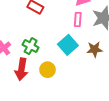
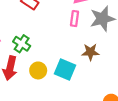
cyan square: (68, 45) -> (65, 70), moved, turned -30

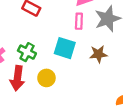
cyan square: (65, 70) -> (65, 48), moved

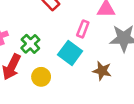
pink rectangle: (79, 21) -> (83, 29), moved

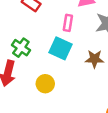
yellow circle: (41, 77) -> (45, 84), moved

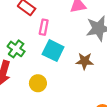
pink rectangle: (68, 23) -> (44, 27), moved

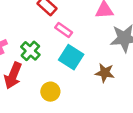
pink rectangle: (44, 27) -> (64, 30), turned -72

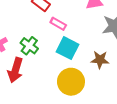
yellow circle: (50, 92) -> (71, 82), moved, size x1.5

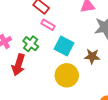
pink rectangle: (58, 24) -> (48, 25), moved

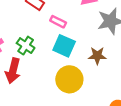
pink rectangle: (48, 25) -> (58, 22), moved

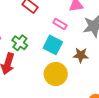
pink rectangle: (58, 22) -> (60, 24), moved

